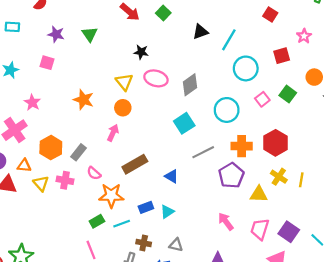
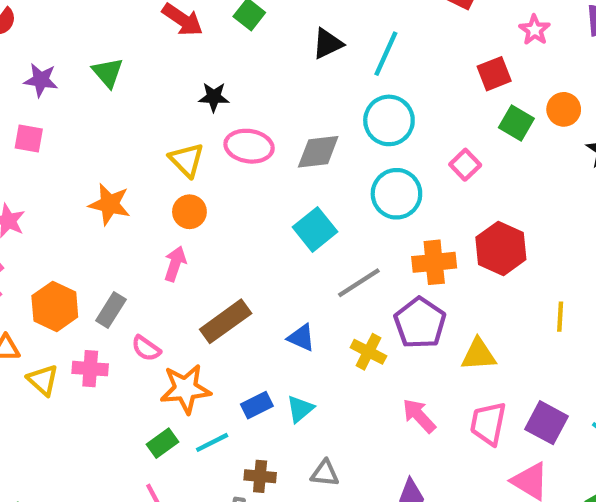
cyan circle: (246, 68) -> (389, 120), moved
gray diamond: (190, 85) -> (318, 152), turned 35
green square: (288, 94) -> (516, 123), moved
yellow cross: (279, 177) -> (368, 352), moved

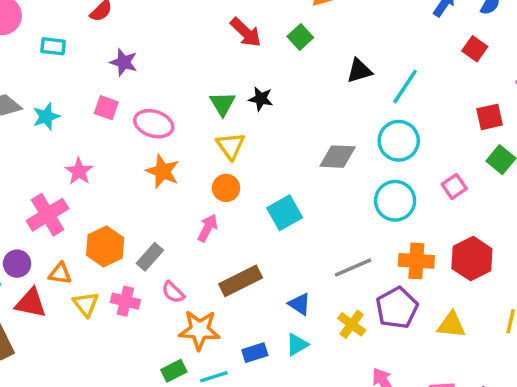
green triangle: (108, 73) -> (223, 104), moved
pink ellipse: (249, 146) -> (154, 124), moved
cyan square: (315, 229) -> (285, 213), moved
yellow triangle: (479, 355) -> (451, 325), moved
cyan triangle: (300, 409) -> (297, 345), moved

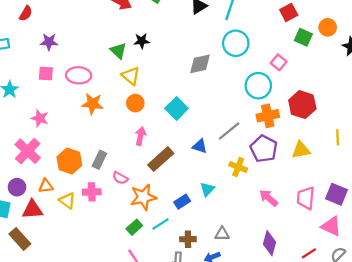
cyan circle: (395, 201) -> (258, 86), moved
pink arrow: (208, 228) -> (141, 136), moved
blue triangle: (300, 304) -> (200, 146), moved

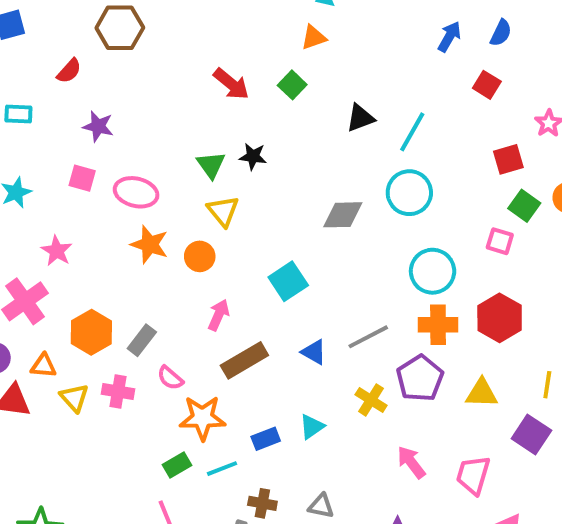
pink square: (279, 62) -> (500, 241), moved, turned -35
orange circle: (135, 103) -> (200, 256), moved
purple square: (337, 194) -> (531, 435), moved

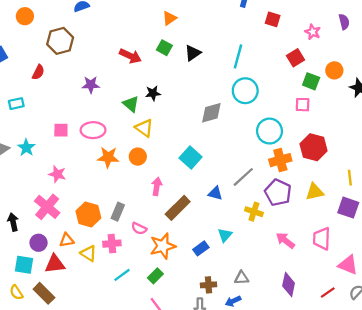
black triangle: (360, 118) -> (193, 53), moved
purple star: (98, 126) -> (91, 85), moved
cyan line: (222, 469) -> (122, 275), moved

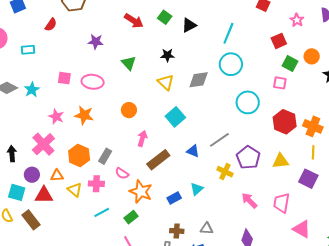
black star: (153, 93) -> (167, 55), moved
yellow triangle: (144, 128) -> (166, 82), moved
orange star: (108, 157) -> (84, 115), moved
orange cross: (280, 160) -> (313, 126), moved, turned 30
orange star: (163, 246) -> (141, 192), turned 30

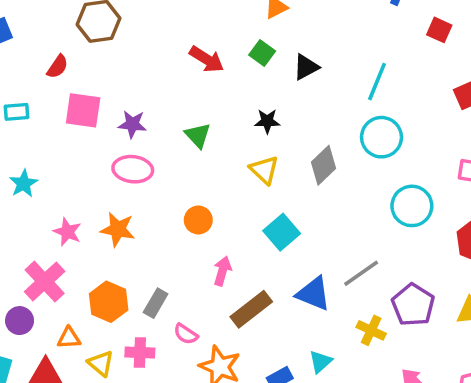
purple star: (96, 42) -> (132, 124), moved
pink square: (64, 78) -> (83, 110), moved, size x1.5
gray diamond: (199, 80) -> (323, 165), turned -35
blue triangle: (193, 151) -> (314, 294), size x1.5
purple circle: (32, 175) -> (20, 321), moved

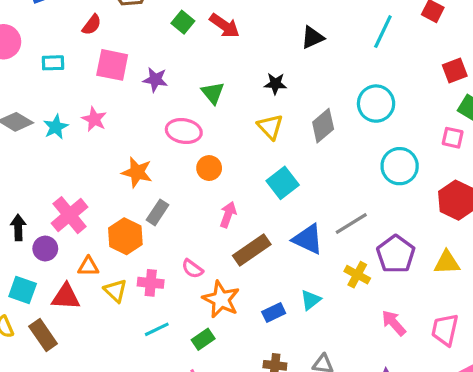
green square: (262, 53) -> (183, 22), moved
cyan line: (377, 82) -> (383, 32), moved
pink ellipse: (133, 169) -> (184, 131), moved
pink star: (67, 232) -> (94, 119), moved
gray rectangle: (156, 303) -> (158, 212), moved

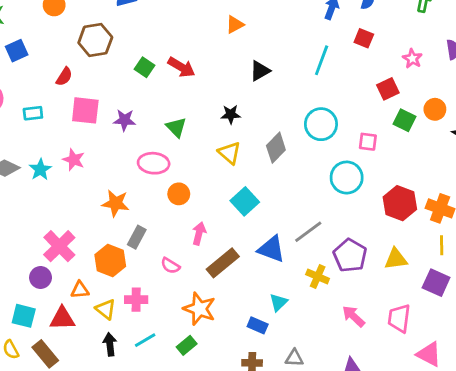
pink square: (453, 138) -> (368, 142), moved
black arrow: (18, 228) -> (110, 344), moved
pink semicircle: (192, 269) -> (170, 266), moved
blue rectangle: (274, 313) -> (258, 325), moved, turned 54

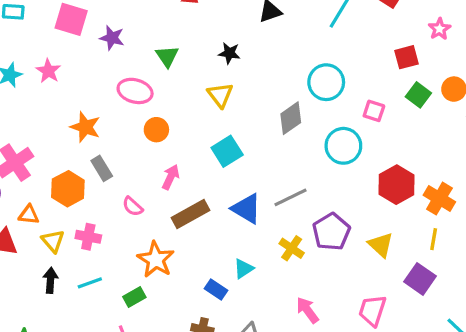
gray diamond: (276, 148) -> (291, 118), moved
gray rectangle: (137, 237) -> (102, 168), turned -70
yellow triangle: (396, 259) -> (381, 245), turned 40
pink arrow: (353, 316) -> (307, 310), moved

